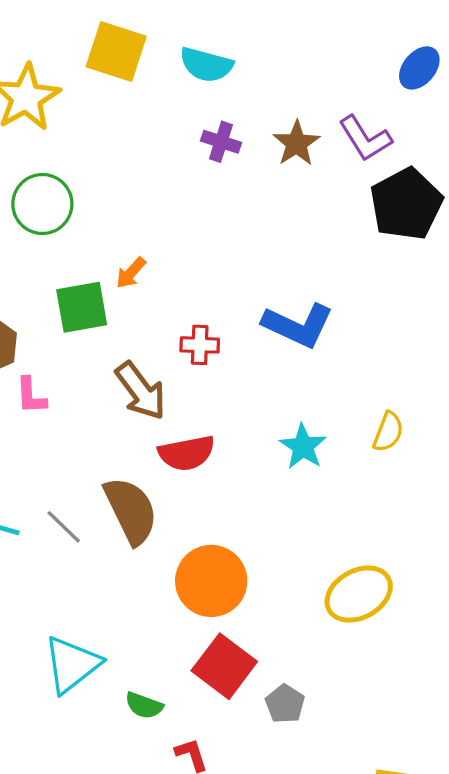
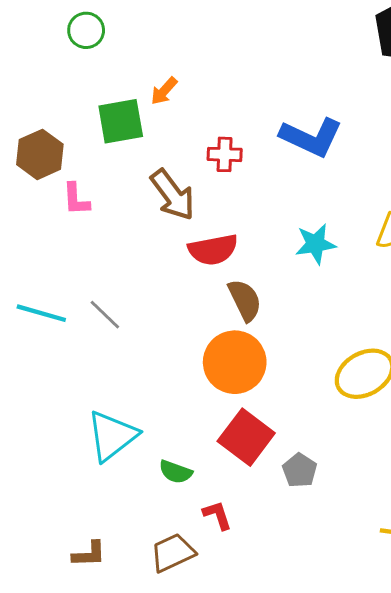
green circle: (42, 204) -> (86, 30), size x0.7
cyan star: (303, 447) -> (315, 244), turned 30
brown semicircle: (131, 510) -> (245, 300), moved, size x0.7

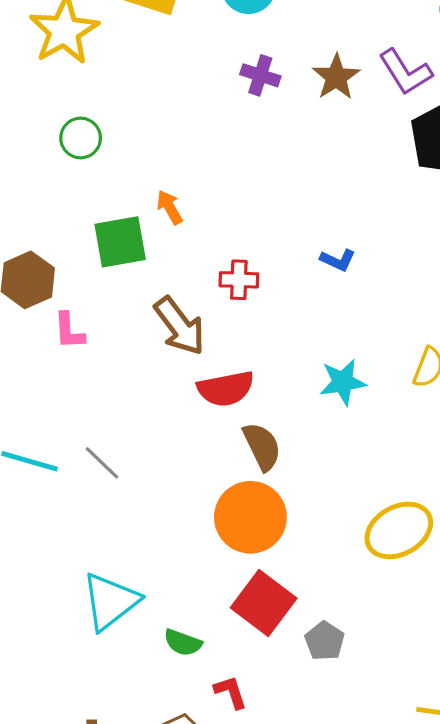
orange arrow: (164, 91) -> (170, 207), turned 108
blue L-shape: (311, 137) -> (338, 260), size x0.5

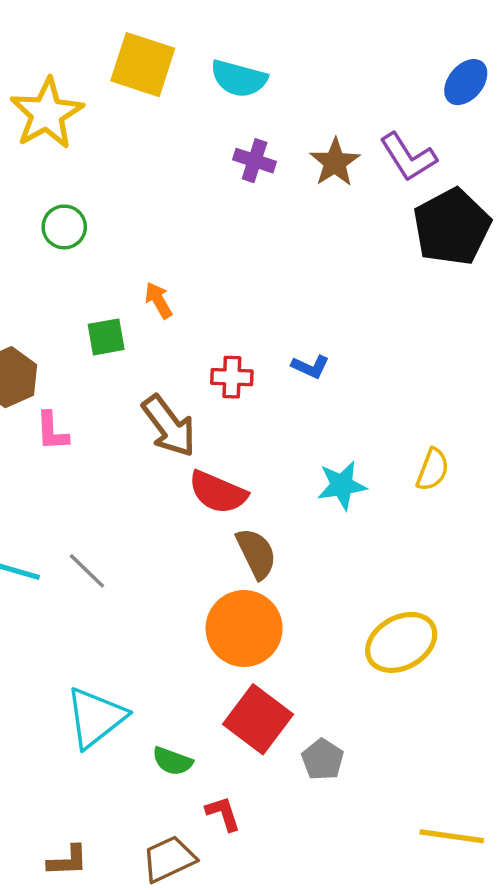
green square: (120, 242) -> (106, 337), size x0.7
blue L-shape: (338, 260) -> (310, 367), moved
red semicircle: (226, 389) -> (218, 492), turned 34

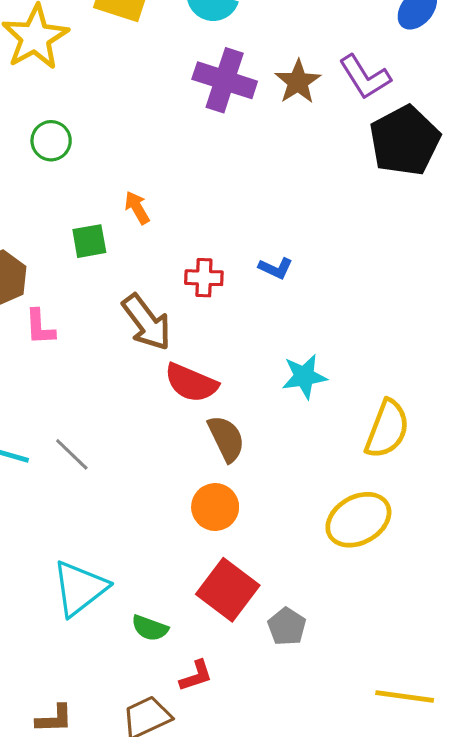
purple cross: (255, 161) -> (225, 80), size x1.6
yellow semicircle: (433, 470) -> (387, 429), moved, size x1.5
orange circle: (244, 628) -> (215, 507), size x0.7
red L-shape: (223, 814) -> (196, 676), turned 90

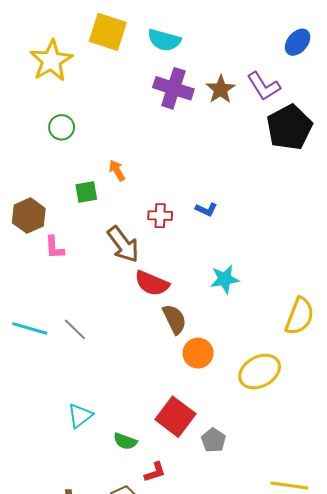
yellow semicircle: (387, 429) -> (300, 316), moved
orange circle: (215, 507) -> (198, 353), moved
cyan triangle: (80, 588) -> (80, 416), size x0.7

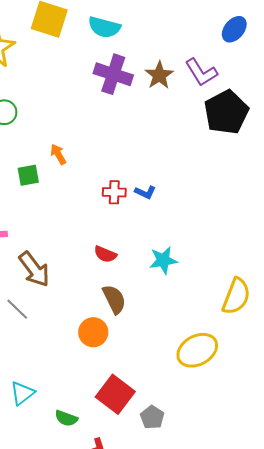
red cross: (160, 216) -> (114, 192), moved
brown arrow: (123, 244) -> (34, 269), moved
red semicircle: (152, 283) -> (105, 254), moved, size x0.7
orange circle: (198, 353) -> (93, 332), moved

